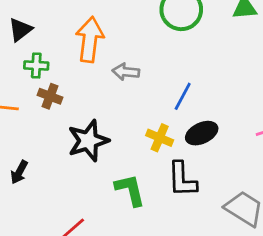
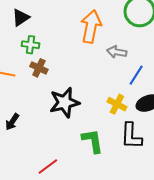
orange arrow: (90, 39) -> (91, 26), moved
gray arrow: (126, 72) -> (117, 52), moved

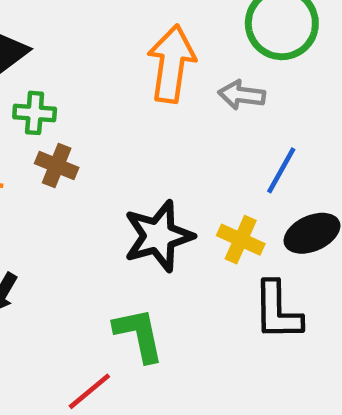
gray arrow: (117, 52) -> (242, 95), moved
black star: (65, 102) -> (159, 236), moved
green L-shape: (93, 141) -> (139, 335), moved

